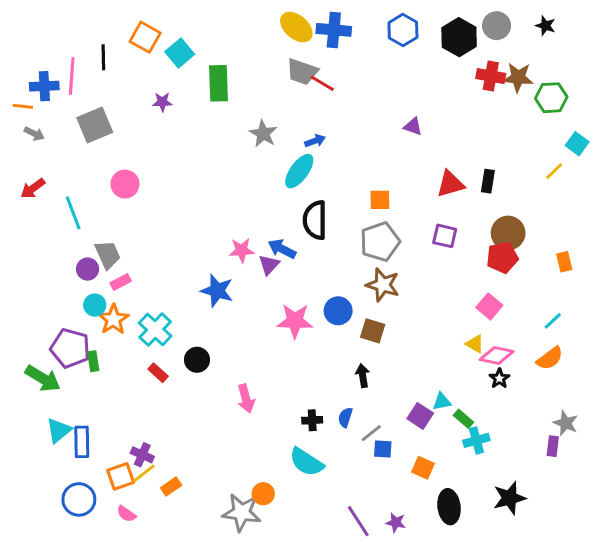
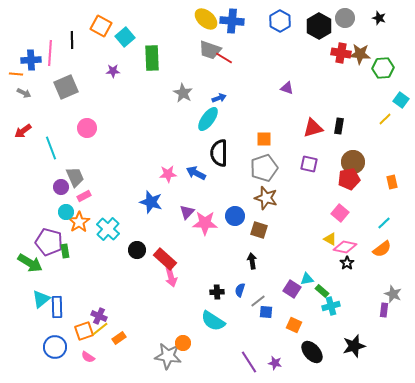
purple triangle: (269, 265) -> (187, 212), moved
red rectangle: (158, 373) -> (165, 259), moved, size x1.6
black ellipse: (449, 507) -> (312, 352), turned -35

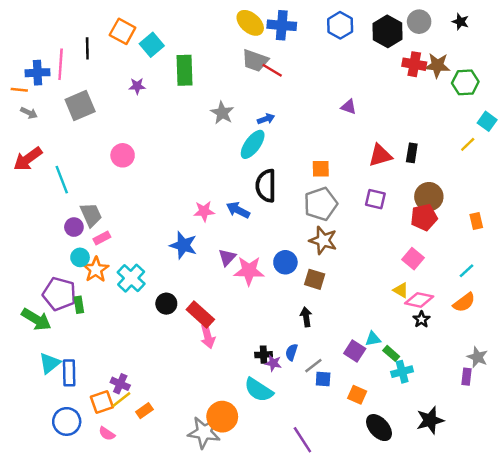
pink circle: (87, 128) -> (123, 155), moved
red arrow: (23, 131) -> (28, 159), size x1.4
orange circle: (183, 343) -> (222, 417), size x1.6
purple star: (275, 363) -> (273, 363), moved

